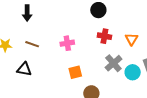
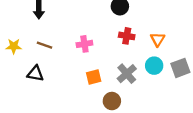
gray cross: (113, 63) -> (127, 74), moved
cyan circle: (133, 72) -> (154, 66), moved

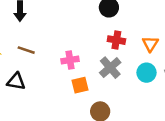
pink cross: (84, 44) -> (70, 60), moved
gray cross: (127, 74) -> (110, 68), moved

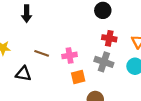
brown line: (26, 50) -> (42, 53), moved
gray cross: (110, 68) -> (104, 62), turned -30

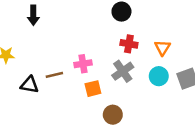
brown line: (42, 53) -> (54, 75), moved, turned -32
gray cross: (104, 62) -> (123, 71), turned 36

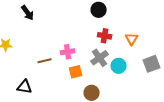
black arrow: (33, 15) -> (28, 13), turned -35
cyan circle: (159, 76) -> (119, 66), moved
black triangle: (30, 85) -> (25, 87), moved

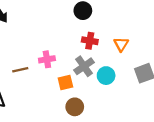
orange square: (76, 72) -> (65, 83), moved

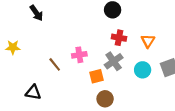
brown line: (20, 70) -> (55, 64), turned 64
cyan circle: (106, 76) -> (143, 70), moved

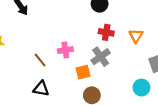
cyan circle: (143, 70) -> (141, 88), moved
black triangle: (33, 92) -> (41, 89), moved

